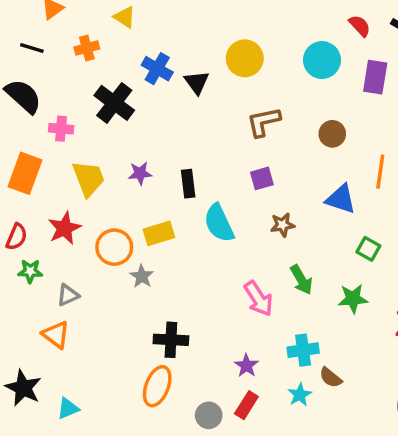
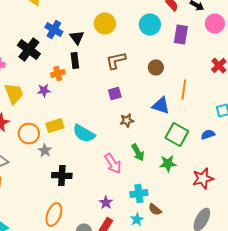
orange cross: (87, 48) -> (58, 74), moved
black rectangle: (188, 184) -> (75, 60), moved
cyan semicircle: (219, 223) -> (84, 134), moved, turned -35
green square: (368, 249) -> (177, 134), size x1.6
black cross: (171, 340) -> (62, 176), moved

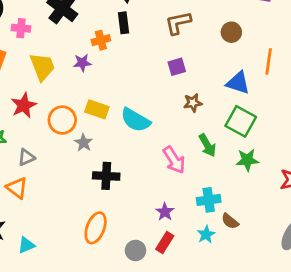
yellow rectangle: (55, 126) -> (97, 109), turned 36
green square: (177, 134) -> (241, 121), moved

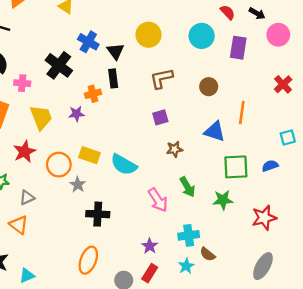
green square: (241, 121) -> (236, 167), moved, turned -32

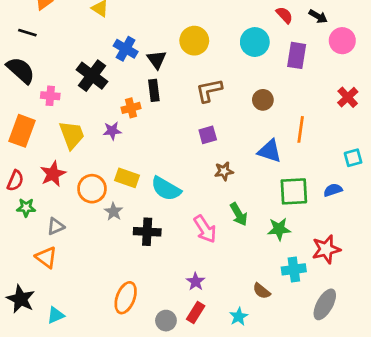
black cross: (98, 214) -> (147, 232), moved
cyan cross: (189, 235) -> (294, 269), moved
cyan star: (186, 266) -> (239, 317), moved

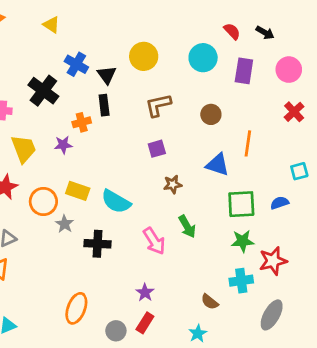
pink circle: (342, 41) -> (289, 70), moved
green star: (279, 229) -> (243, 241), moved
cyan star: (239, 317) -> (198, 333), moved

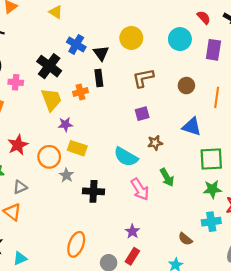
orange line: (248, 143) -> (217, 97), moved
purple star: (63, 145) -> (65, 124), moved
yellow trapezoid: (24, 149) -> (51, 100), moved
cyan semicircle: (116, 201) -> (126, 157), moved

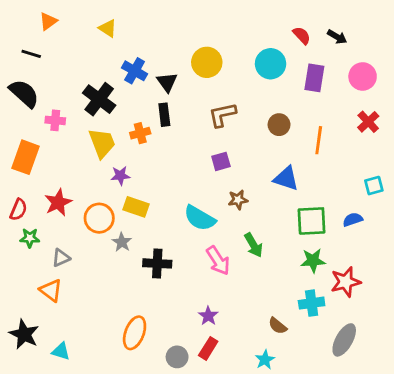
cyan triangle: (20, 258) -> (61, 351), turned 40

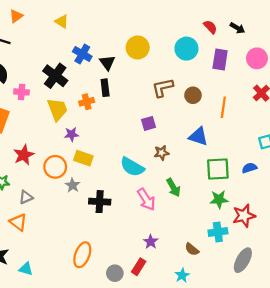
brown L-shape: (222, 115) -> (163, 88), moved
purple star: (208, 316) -> (151, 242), moved

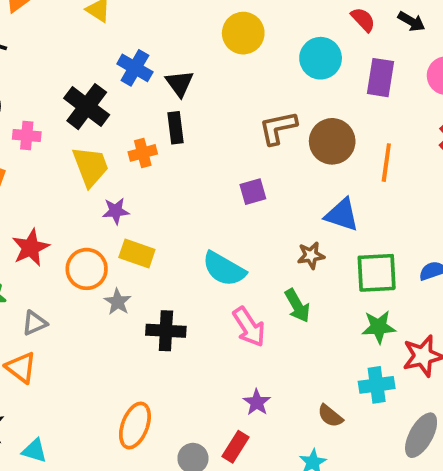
yellow circle: (138, 48) -> (243, 33), moved
brown circle: (193, 95) -> (332, 141), size x1.5
brown star: (161, 153) -> (311, 255), moved

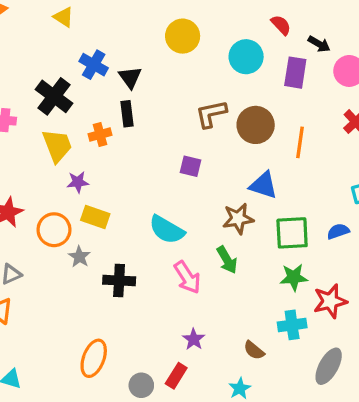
black arrow: (411, 21) -> (319, 44), moved
purple square: (253, 192) -> (190, 166), turned 30
brown star: (311, 255) -> (238, 219), size x1.4

